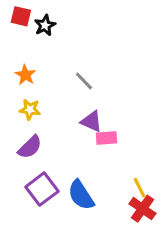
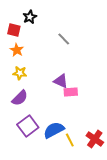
red square: (21, 16) -> (14, 30), moved
gray line: (84, 81) -> (64, 39), moved
yellow line: (140, 188) -> (70, 140), moved
blue semicircle: (81, 195) -> (54, 130), turned 95

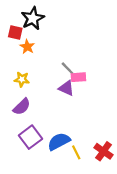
black star: (30, 17) -> (33, 18), size x1.5
gray line: (64, 39) -> (68, 68), moved
orange star: (17, 50) -> (27, 47), moved
pink rectangle: (71, 92) -> (78, 77), moved

